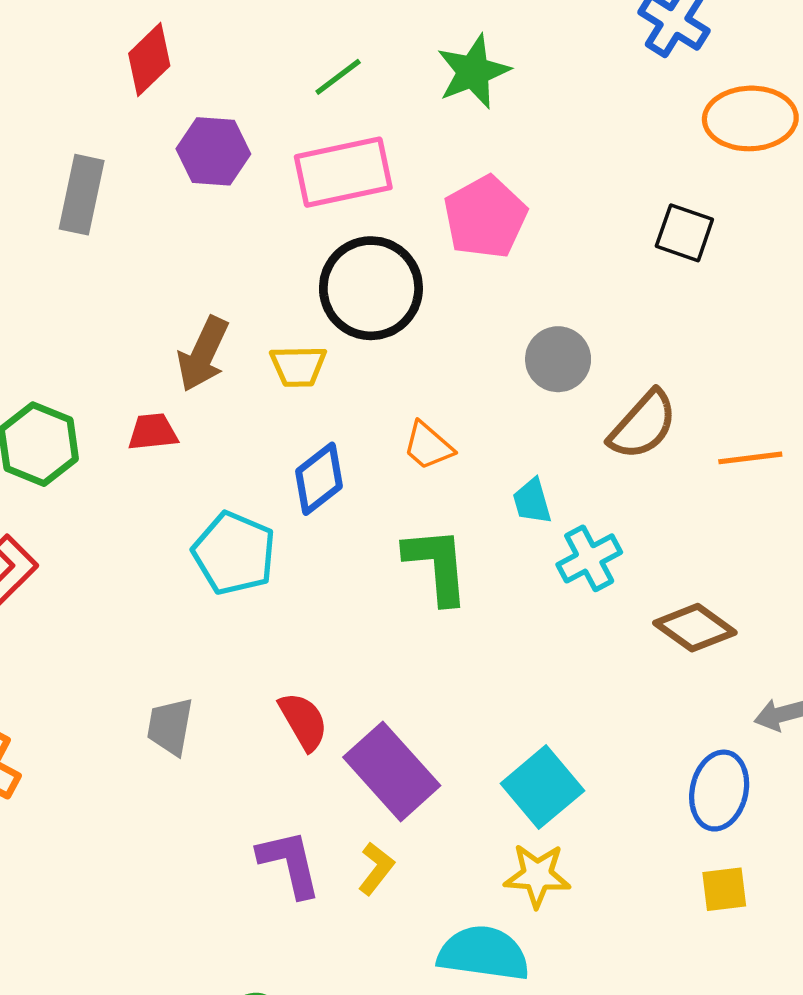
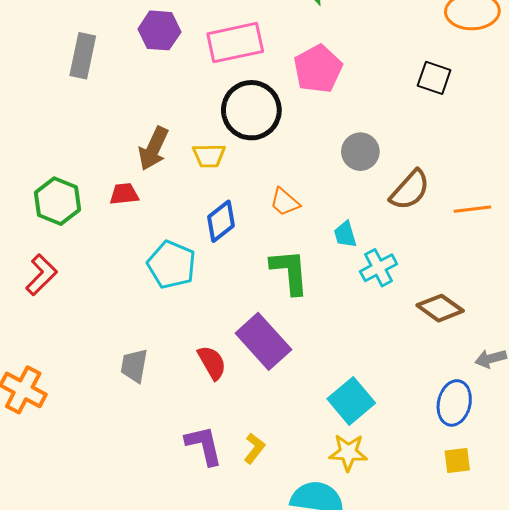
purple rectangle: (392, 771) -> (263, 341), moved

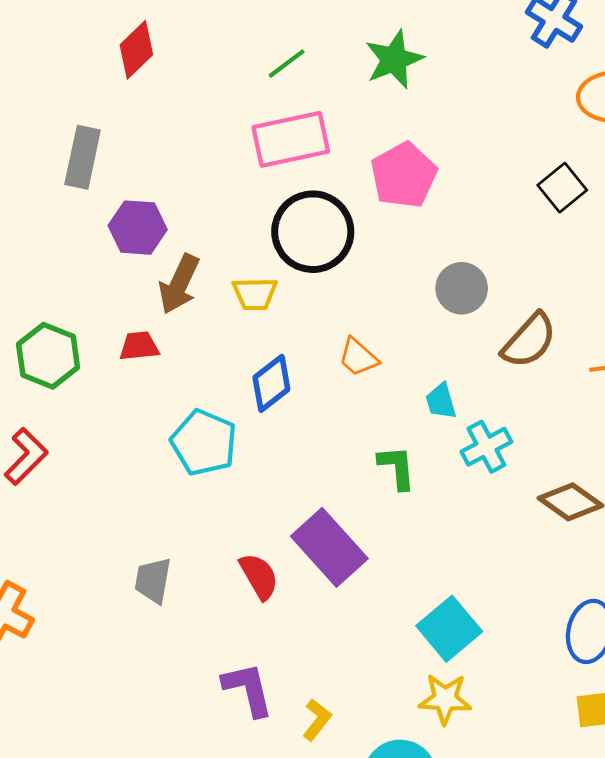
purple hexagon: (159, 30) -> (138, 228), moved
black square: (434, 78) -> (562, 188), turned 32
green L-shape: (290, 272) -> (397, 467), moved, size x0.7
yellow L-shape: (254, 448) -> (317, 720), moved

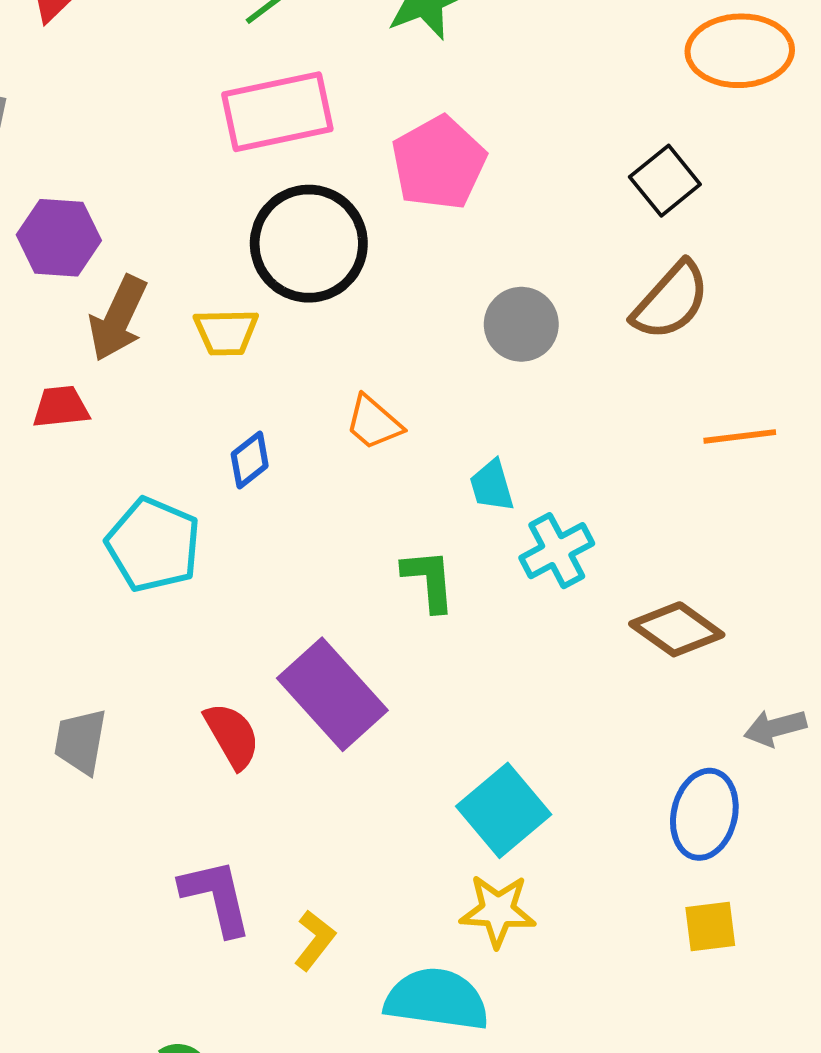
brown semicircle: (529, 341) -> (671, 301), moved
blue diamond: (271, 383) -> (250, 460), size x0.7

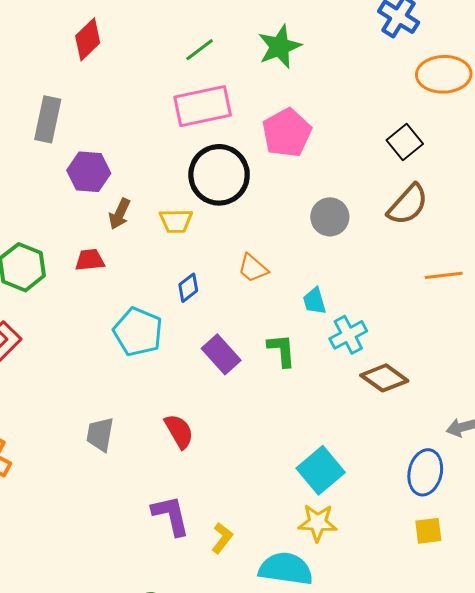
brown arrow: (118, 318) -> (120, 214), size x0.7
brown diamond: (677, 629) -> (384, 378), moved
purple rectangle: (332, 694) -> (221, 354), moved, size x0.7

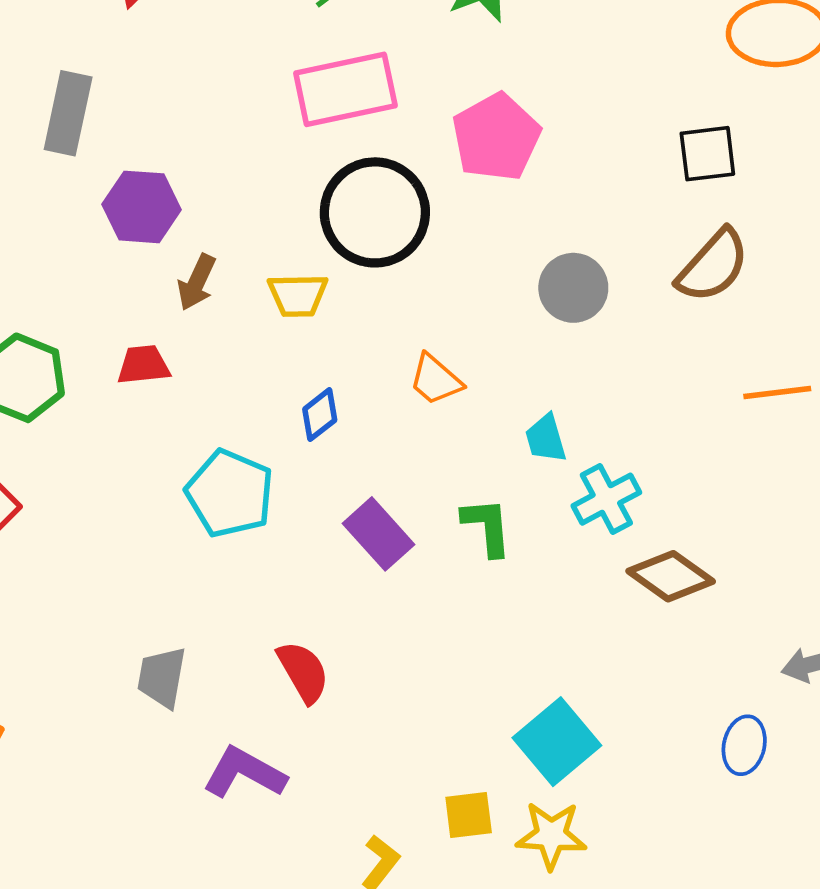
black square: (405, 142) -> (707, 154), turned 32
blue ellipse: (425, 472) -> (744, 745), size x0.7
purple L-shape: (171, 515) -> (244, 773), moved, turned -48
yellow square: (428, 531) -> (469, 815), moved

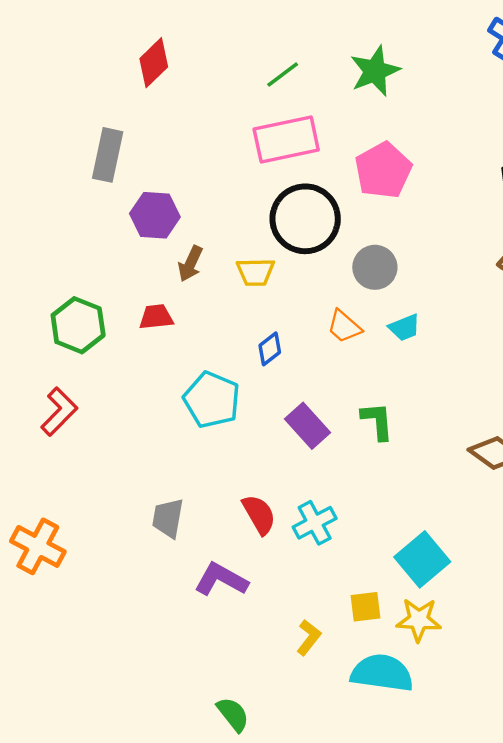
gray circle: (573, 288) -> (375, 267), moved
cyan trapezoid: (546, 438) -> (404, 328), moved, turned -96
cyan cross: (606, 499) -> (315, 523), moved

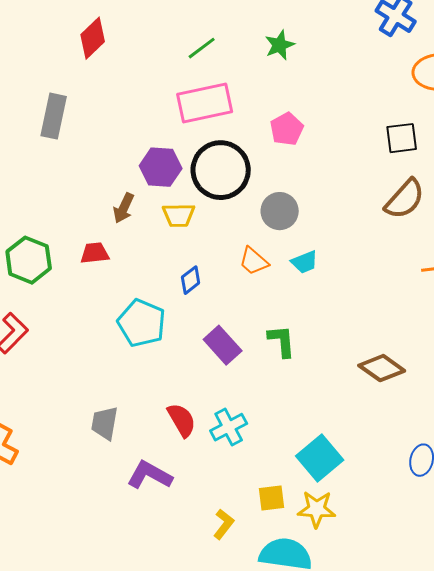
green star: (375, 71) -> (280, 45), size x0.7
pink pentagon: (383, 170) -> (287, 129), size x0.7
purple hexagon: (155, 215) -> (161, 167), moved

